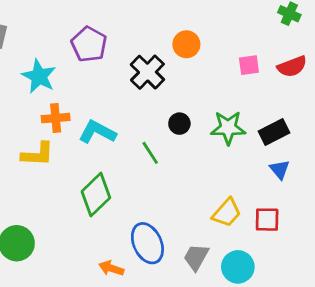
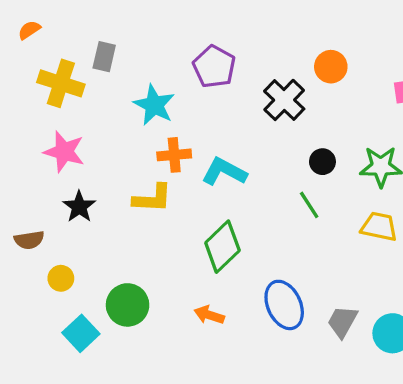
green line: (150, 153) -> (309, 205), moved
yellow trapezoid: (227, 213) -> (379, 227), moved, turned -120
orange arrow: (111, 268) -> (209, 315), moved

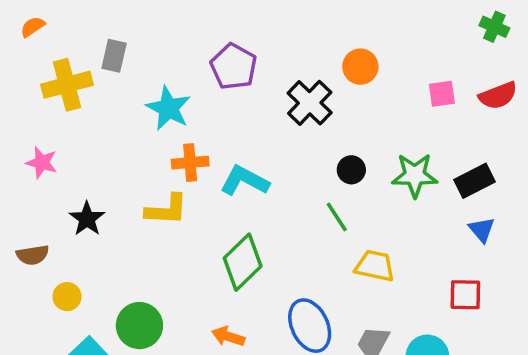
yellow cross: (61, 83) -> (67, 85), turned -33
pink star: (64, 152) -> (42, 163), moved, size x0.7
yellow trapezoid: (379, 227) -> (375, 266), moved

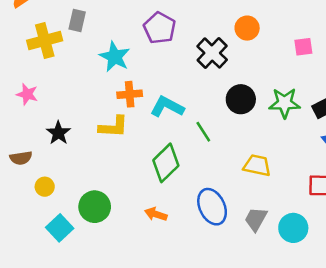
black circle: (351, 170) -> (241, 99), size x1.5
green line: (337, 217) -> (203, 132), moved

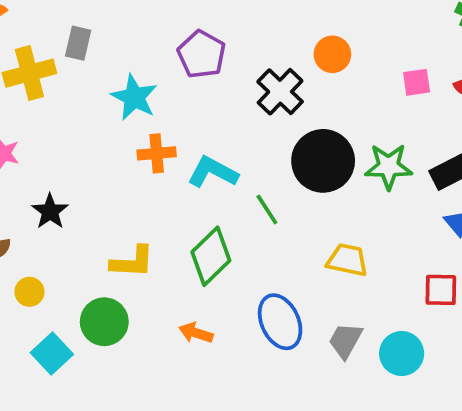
black circle: (241, 99) -> (323, 161), size x1.4
yellow L-shape: (113, 127) -> (132, 262), moved

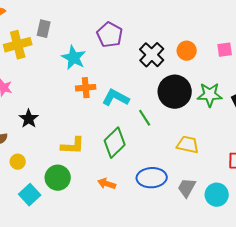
orange circle: (332, 54) -> (187, 51), moved
blue ellipse: (280, 322) -> (152, 178), turned -68

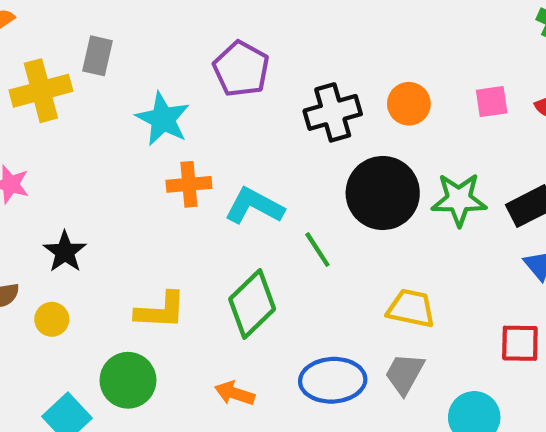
black cross: (152, 55) -> (333, 112), turned 30
yellow circle: (18, 162) -> (52, 319), moved
gray trapezoid: (187, 188) -> (405, 374), moved

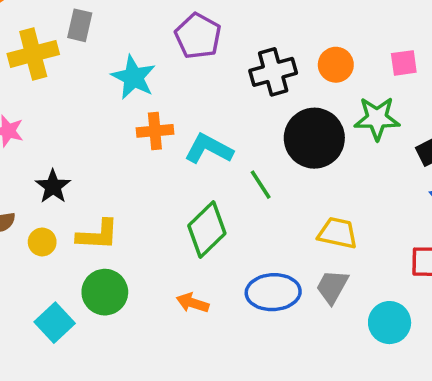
green star: (459, 200) -> (377, 118), moved
yellow L-shape: (161, 311) -> (98, 235), moved

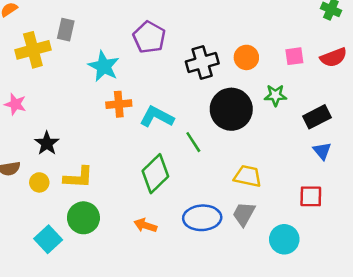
green star: (377, 118) -> (275, 95), size x0.7

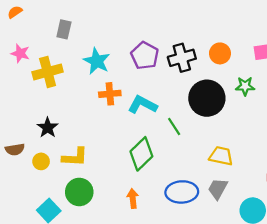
purple pentagon: (149, 37) -> (145, 56), moved
yellow cross: (33, 50) -> (48, 72), moved
pink star: (15, 104) -> (20, 53), moved
orange arrow: (145, 225) -> (133, 199), turned 66

